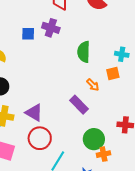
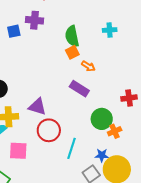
orange square: (113, 74) -> (72, 52), moved

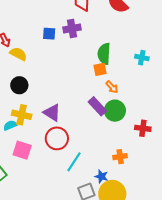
purple cross: (35, 20) -> (72, 28), turned -30
green circle: (102, 119) -> (115, 111), moved

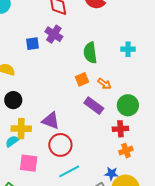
purple cross: (72, 28) -> (54, 34), turned -36
orange square: (100, 69) -> (82, 79), moved
green circle: (115, 111) -> (128, 105), moved
red cross: (143, 128) -> (120, 129), moved
cyan line: (74, 162) -> (69, 171), moved, turned 40

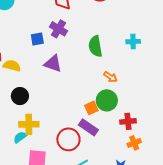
orange square: (82, 79) -> (91, 108), moved
green circle: (128, 105) -> (107, 100), moved
purple rectangle: (94, 106) -> (88, 127), moved
purple triangle: (51, 121) -> (53, 64), moved

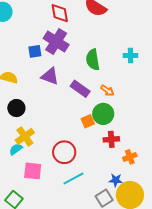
purple cross: (58, 29) -> (56, 42), size x1.4
red cross: (128, 121) -> (111, 139), moved
yellow cross: (29, 124) -> (25, 136), turned -36
purple rectangle: (88, 127) -> (80, 89), moved

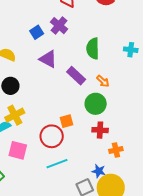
purple cross: (56, 42) -> (59, 26), size x0.7
blue square: (35, 51) -> (37, 32), turned -32
orange square: (88, 121) -> (67, 121), moved

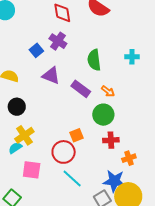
cyan line: (57, 164) -> (72, 179), turned 70
blue star: (99, 171) -> (114, 181), size x1.6

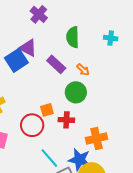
blue square: (36, 50) -> (16, 60), moved, size x1.6
red cross: (111, 140) -> (66, 120), moved
orange cross: (129, 158) -> (97, 138), size x1.5
cyan line: (72, 179) -> (49, 158), moved

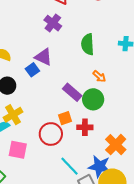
blue square: (16, 60) -> (32, 70), size x0.6
purple rectangle: (56, 64) -> (72, 92), moved
orange cross: (97, 138) -> (116, 145), turned -30

